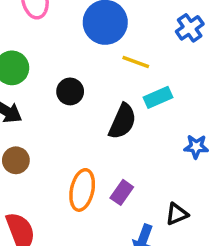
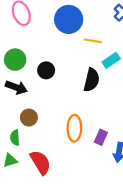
black circle: (70, 91) -> (46, 70), moved
purple rectangle: (122, 192) -> (101, 137), moved

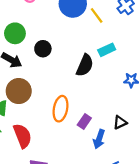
yellow line: (93, 41) -> (97, 15), moved, turned 35
brown circle: (29, 118) -> (19, 91), size x1.5

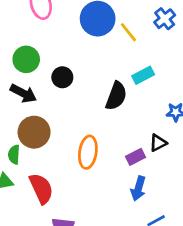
purple rectangle: (84, 122) -> (136, 157), moved, turned 32
black triangle: (120, 122) -> (158, 143), moved

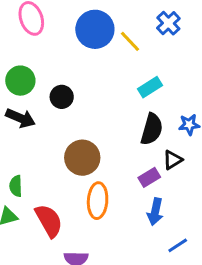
black semicircle: (116, 96) -> (152, 129), moved
brown circle: (34, 132) -> (82, 158), moved
orange ellipse: (88, 152) -> (98, 201), moved

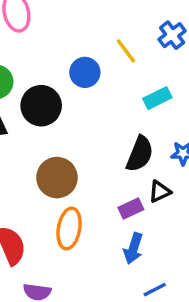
blue circle: (95, 29) -> (85, 72), moved, size x0.7
cyan rectangle: (150, 87) -> (157, 98), moved
black circle: (62, 97) -> (41, 106), size x1.5

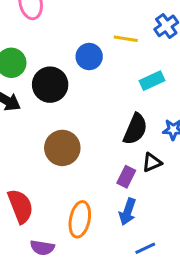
yellow line: (126, 51) -> (126, 39), turned -45
purple rectangle: (131, 209) -> (126, 177), turned -40
orange ellipse: (69, 229) -> (80, 219), moved

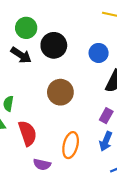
blue circle: (89, 57) -> (99, 53), moved

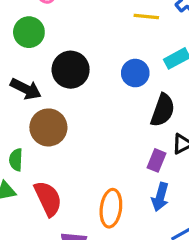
green circle: (26, 28) -> (29, 32), moved
brown circle: (60, 92) -> (48, 127), moved

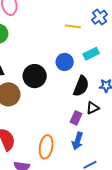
black circle: (71, 70) -> (35, 76), moved

